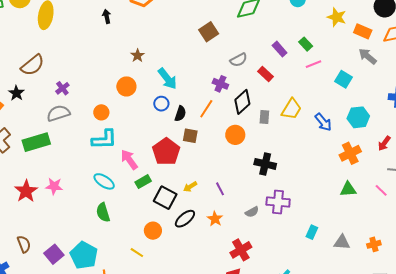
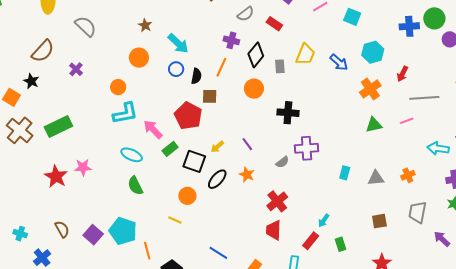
gray semicircle: (58, 113) -> (86, 26), moved, turned 70
pink line: (381, 190) -> (407, 121), turned -56

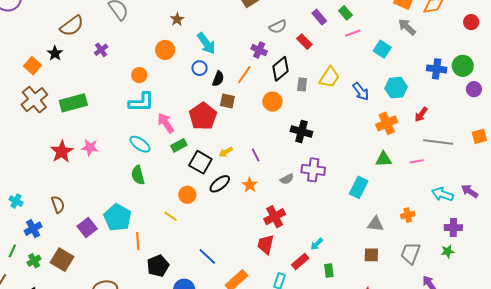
cyan rectangle: (345, 173) -> (359, 187), moved, size x1.5
gray triangle: (376, 178) -> (375, 224), moved
purple square: (93, 235) -> (87, 227), moved

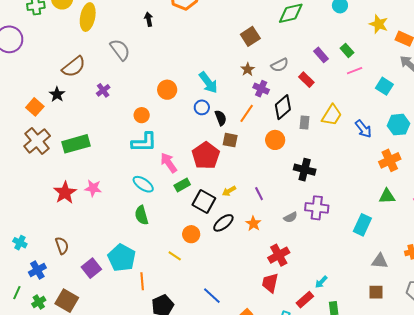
brown star: (177, 19) -> (248, 69), moved
black semicircle: (218, 79) -> (221, 118), turned -42

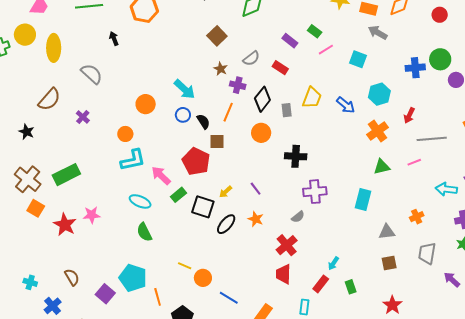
black star: (57, 94) -> (27, 132), moved
orange square: (35, 107) -> (36, 208), moved
gray semicircle: (291, 217) -> (298, 217), moved
orange circle: (191, 234) -> (203, 278), moved

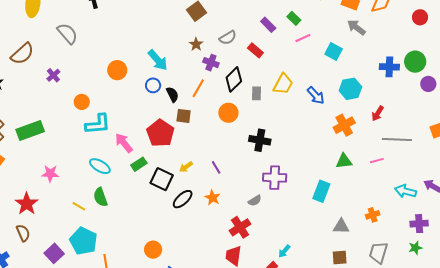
orange circle: (125, 134) -> (82, 102), moved
red star: (65, 225) -> (27, 204), moved
yellow line: (185, 266) -> (79, 206), moved

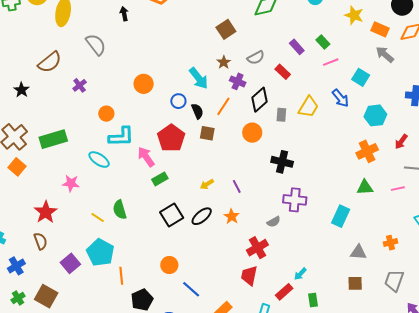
cyan arrow: (158, 60) -> (199, 78), moved
blue arrow: (316, 95) -> (340, 98), moved
red pentagon: (160, 133) -> (171, 138), moved
cyan ellipse: (100, 166) -> (99, 160), moved
black square: (162, 179) -> (172, 215), moved, turned 30

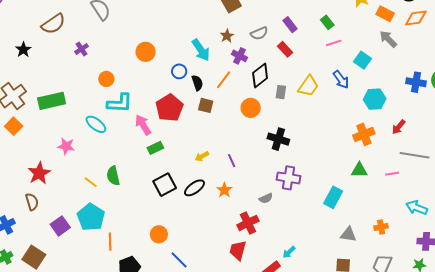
purple rectangle: (297, 47) -> (290, 25), moved

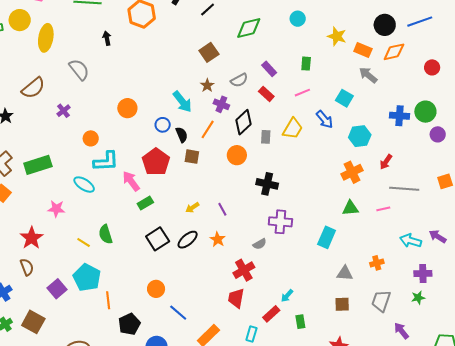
green rectangle: (327, 22) -> (306, 64), turned 48
pink line: (334, 43) -> (302, 93), moved

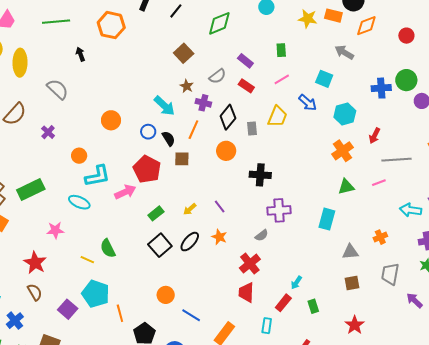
orange rectangle: (363, 50) -> (333, 16), moved
pink arrow: (131, 181) -> (125, 192), turned 110
green rectangle: (145, 203) -> (156, 213), moved

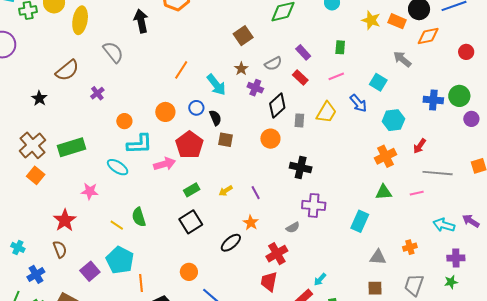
black arrow: (80, 54) -> (141, 21), size x1.6
orange circle: (111, 120) -> (165, 112), moved
orange line: (193, 130) -> (181, 70), moved
black ellipse: (190, 242) -> (231, 243), moved

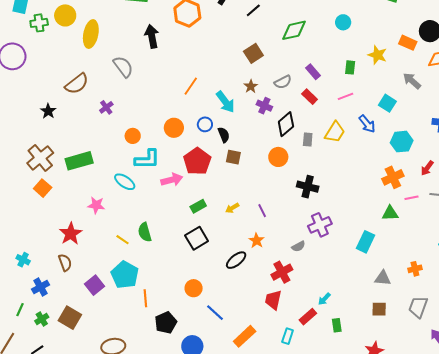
yellow star: (371, 20) -> (377, 55), moved
pink line: (417, 193) -> (411, 198), moved
purple cross: (314, 205) -> (320, 225), turned -30

